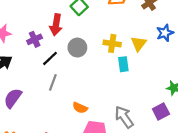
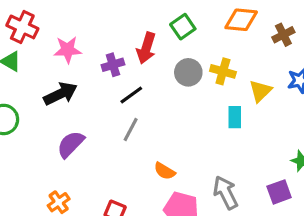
yellow cross: (112, 43) -> (223, 71), moved
gray circle: (77, 48) -> (188, 72), moved

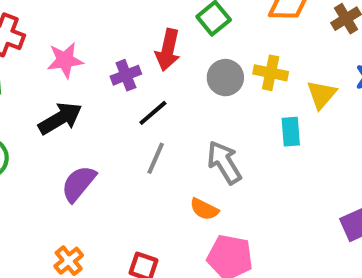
gray arrow: (226, 193) -> (224, 162), moved

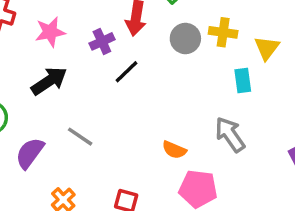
gray line: (156, 158) -> (80, 137), moved, turned -76
gray arrow: (224, 162) -> (230, 134), moved
purple semicircle: (79, 184) -> (30, 153), moved

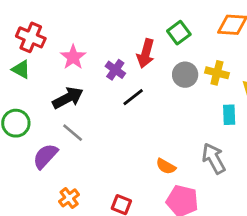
pink star: (50, 32) -> (73, 57), turned -30
purple cross: (102, 41) -> (115, 70), turned -36
gray line: (80, 137) -> (73, 133), moved

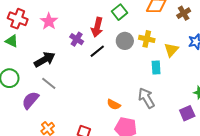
pink star: (73, 57) -> (49, 21), moved
black line: (133, 97) -> (97, 51), moved

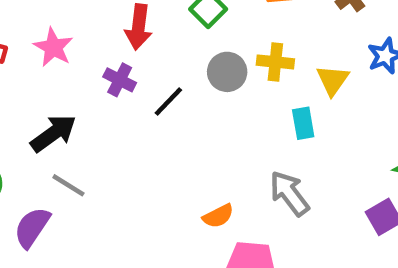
red arrow: (97, 27) -> (138, 27), moved
orange semicircle: (114, 104) -> (218, 216), turned -48

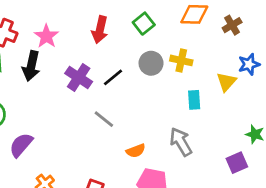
purple cross: (120, 80) -> (79, 78), moved, size x1.4
yellow triangle: (333, 80) -> (226, 82), moved
black arrow: (53, 133) -> (31, 66), moved, turned 132
gray line: (68, 185) -> (104, 119), moved

